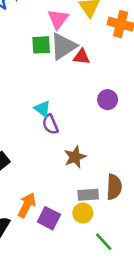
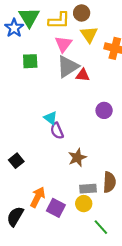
green square: (41, 45) -> (30, 61), moved

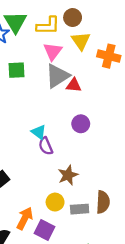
purple circle: (104, 110) -> (81, 124), moved
yellow circle: (84, 204) -> (55, 202), moved

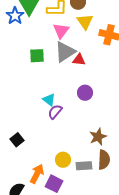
green square: (17, 70) -> (37, 56), moved
purple semicircle: (46, 146) -> (55, 112), turned 63
brown star: (68, 175) -> (98, 137), moved

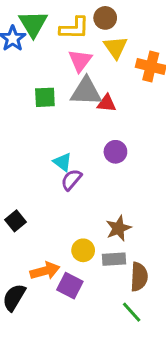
gray triangle: (65, 52) -> (86, 91), turned 35
brown star: (98, 137) -> (118, 228), moved
brown semicircle: (104, 160) -> (139, 277), moved
orange arrow: (37, 174) -> (45, 271), turned 48

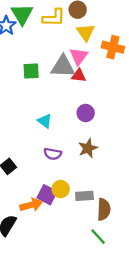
pink triangle: (80, 61) -> (79, 56), moved
purple semicircle: (71, 180) -> (53, 154), moved, turned -120
brown star: (118, 228) -> (88, 148), moved
purple square: (70, 286) -> (47, 195), moved

